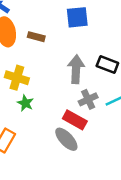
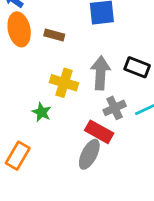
yellow cross: (17, 78) -> (64, 83), moved
gray ellipse: (66, 139) -> (89, 154), turned 70

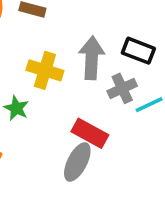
gray cross: (115, 108) -> (122, 88), moved

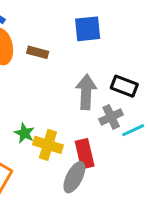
yellow cross: (45, 70) -> (48, 145), moved
red rectangle: (90, 133) -> (85, 154), turned 48

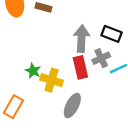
red rectangle: (85, 154) -> (80, 67), moved

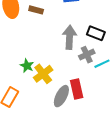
red rectangle: (80, 67) -> (77, 89), moved
yellow cross: (52, 80) -> (43, 74), turned 36

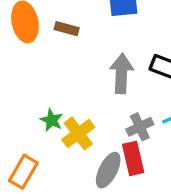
gray cross: (87, 55) -> (140, 127), moved

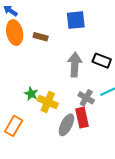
gray cross: (140, 127) -> (86, 98), turned -35
yellow cross: (78, 133) -> (48, 102), turned -30

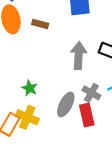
yellow cross: (48, 102) -> (27, 117), moved
gray ellipse: (66, 125) -> (66, 104), moved

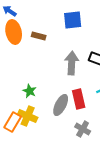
gray cross: (91, 93) -> (83, 129), moved
red rectangle: (87, 115) -> (79, 99), moved

